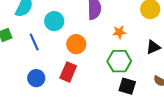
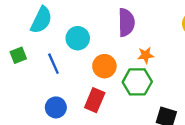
orange star: (119, 32) -> (146, 55), moved
green hexagon: (119, 61) -> (137, 82), moved

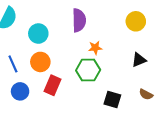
blue line: (53, 64) -> (13, 64), moved
orange circle: (104, 66) -> (40, 62), moved

